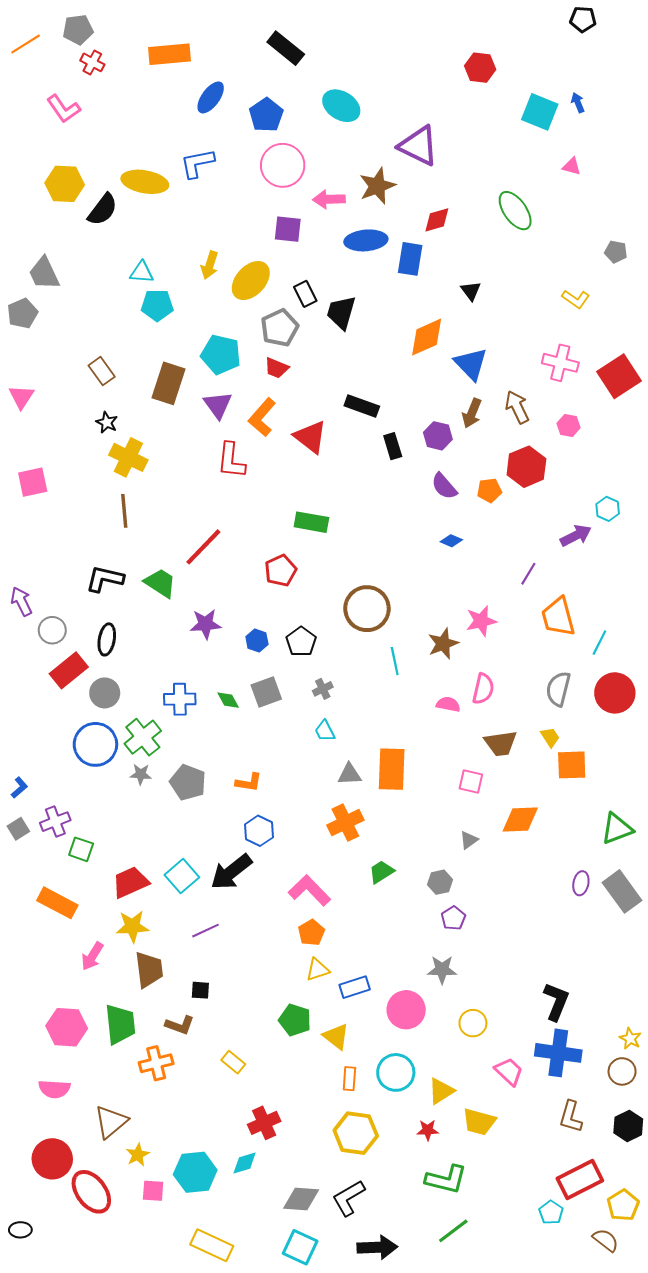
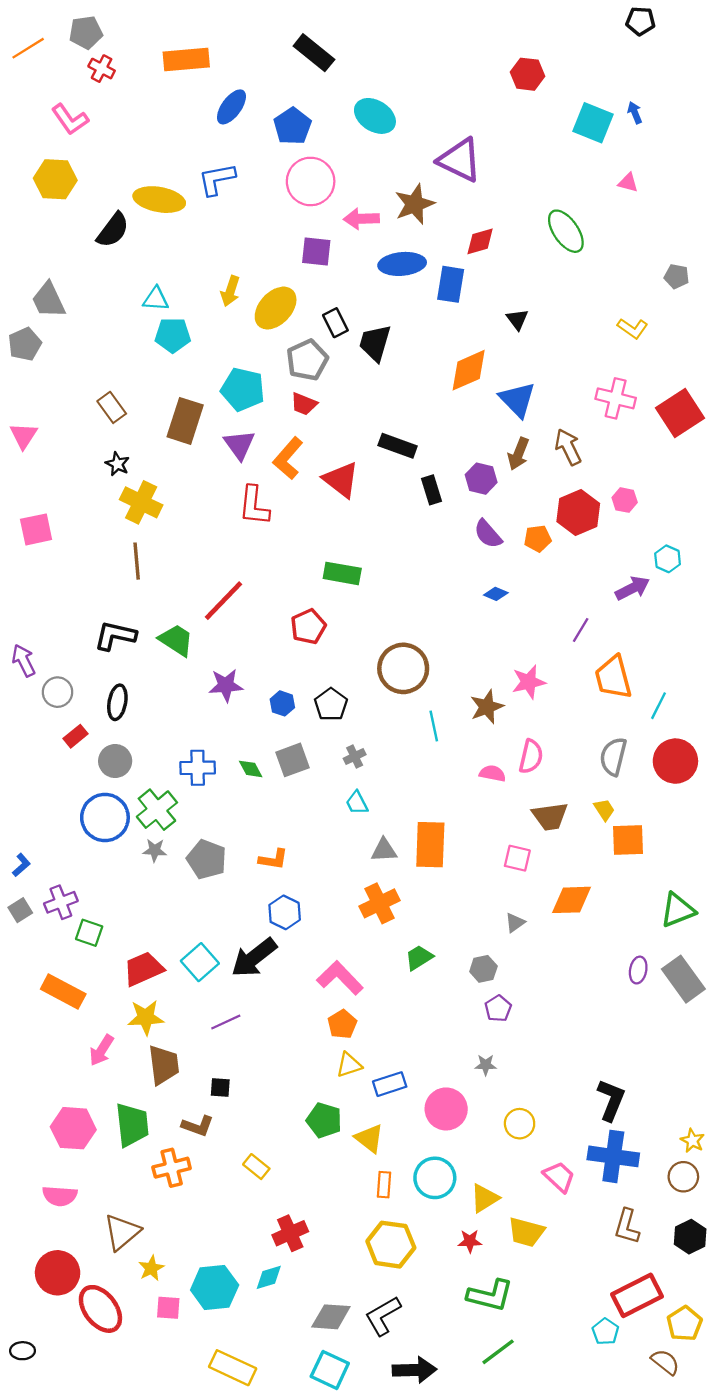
yellow hexagon: (65, 184) -> (55, 179), moved
pink hexagon: (569, 426) -> (625, 500), moved
red rectangle: (69, 670) -> (76, 736), size x0.6
gray star: (442, 970) -> (486, 1065), size x0.7

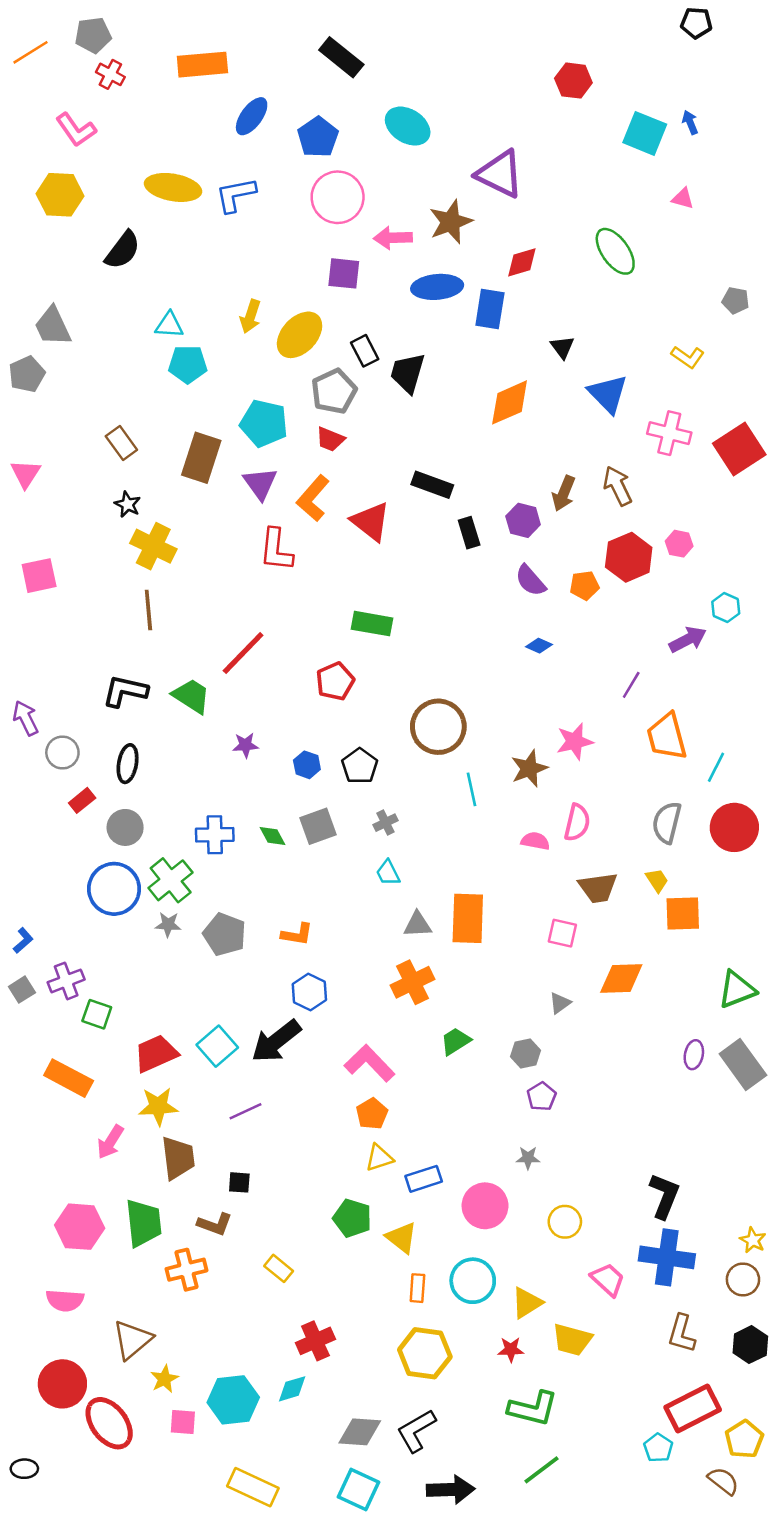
yellow ellipse: (159, 200) -> (173, 187), moved
blue triangle: (517, 400) -> (608, 394), moved
purple star: (226, 685) -> (245, 745), size x0.7

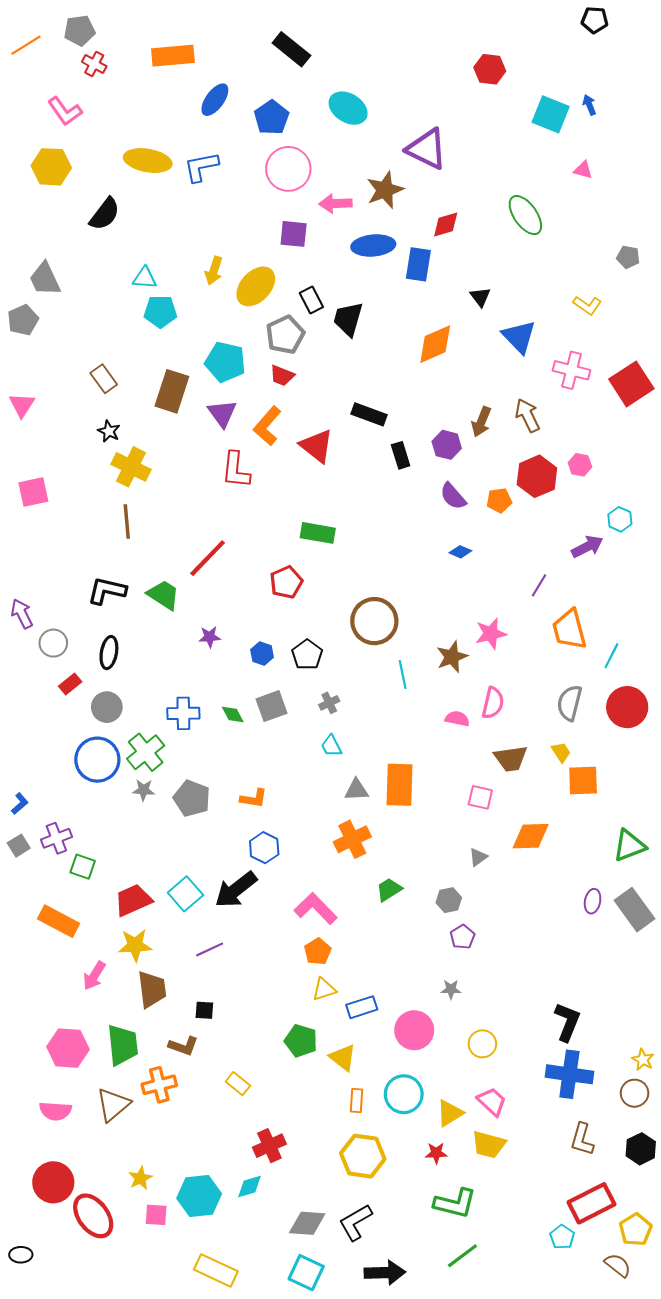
pink trapezoid: (608, 1279) -> (492, 1102), moved
brown triangle: (132, 1340) -> (113, 1105), moved

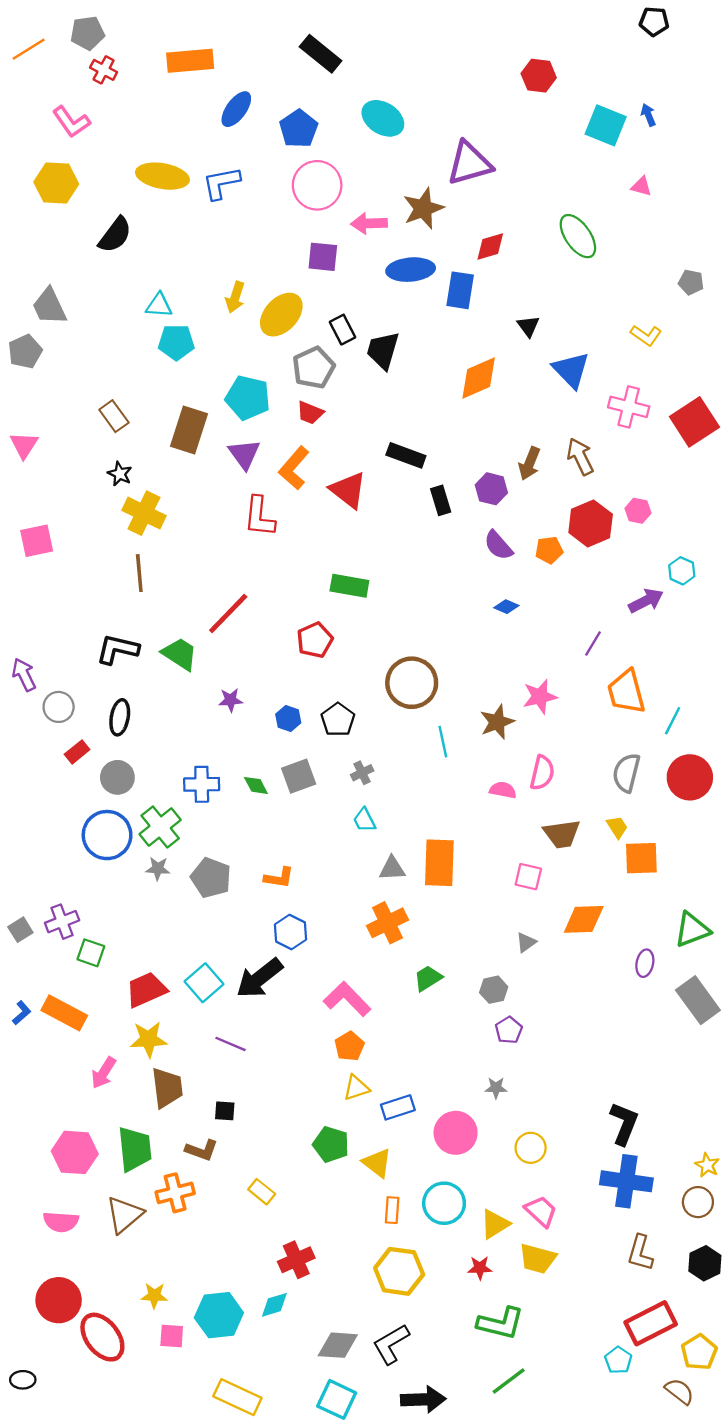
purple triangle: (427, 149) -> (469, 163), turned -42
blue L-shape: (20, 804) -> (22, 1013), moved
purple ellipse: (593, 901) -> (645, 963), moved
purple line: (210, 949) -> (231, 1044), turned 48
yellow star: (140, 1178) -> (154, 1296), turned 30

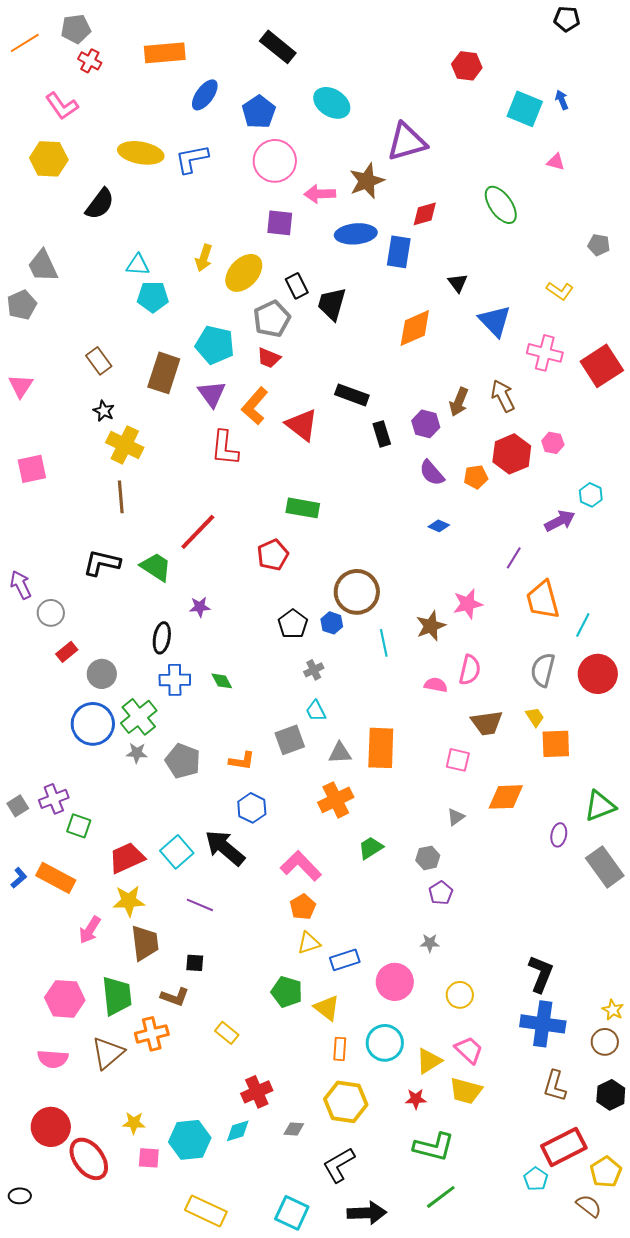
black ellipse: (120, 717) -> (162, 638), moved
blue hexagon: (288, 719) -> (332, 623), moved
gray square: (299, 776) -> (290, 740), moved
black arrow: (259, 978) -> (225, 848), turned 78
gray diamond: (338, 1345) -> (294, 1129), moved, size x0.6

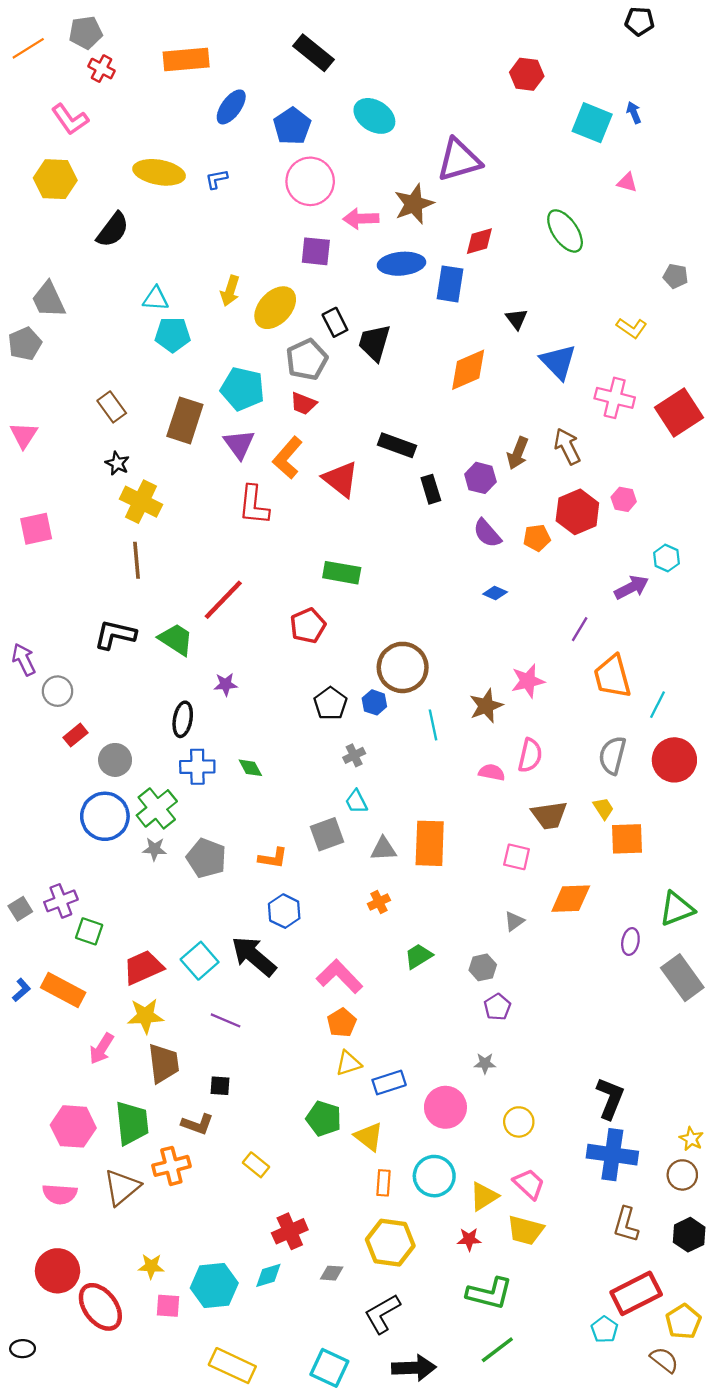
blue L-shape: (192, 159) -> (217, 179), size x0.6
orange cross: (336, 800) -> (379, 902), size x0.6

